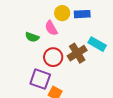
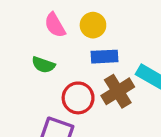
blue rectangle: (82, 14) -> (105, 57), moved
pink semicircle: (51, 28) -> (55, 25), moved

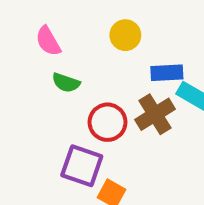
pink semicircle: (55, 25) -> (48, 41), moved
blue rectangle: (105, 57) -> (167, 73), moved

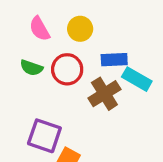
pink semicircle: (48, 41) -> (40, 29), moved
red circle: (108, 122) -> (67, 69), moved

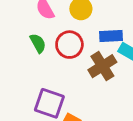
green semicircle: (31, 68) -> (38, 43), turned -138

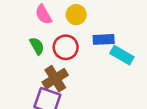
brown cross: (102, 66) -> (55, 79), moved

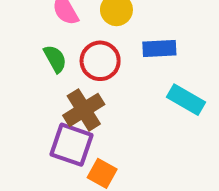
cyan rectangle: (122, 55) -> (186, 100), moved

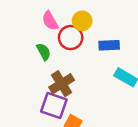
red circle: (100, 61) -> (71, 38), moved

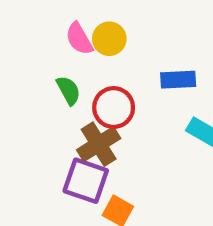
yellow circle: (82, 21) -> (109, 39), moved
red circle: (71, 38) -> (114, 108), moved

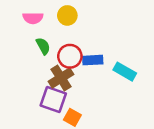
pink semicircle: (79, 39) -> (33, 18), moved, turned -60
blue rectangle: (178, 80) -> (93, 60), moved

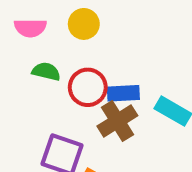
green semicircle: (43, 46) -> (46, 71), turned -48
brown cross: (61, 78) -> (117, 121), moved

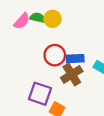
pink semicircle: (30, 28) -> (22, 21), turned -48
green semicircle: (46, 71) -> (38, 18), moved

